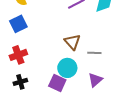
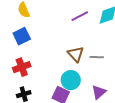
gray line: (94, 53) -> (97, 57), moved

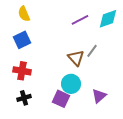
gray line: (97, 57) -> (92, 51), moved, turned -56
red cross: (22, 67) -> (22, 71), turned 30

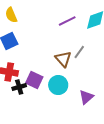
black cross: (24, 98) -> (19, 87), moved
purple square: (61, 99) -> (34, 80), moved

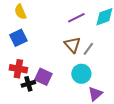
brown triangle: (63, 59) -> (72, 45), moved
cyan circle: (58, 85) -> (81, 74), moved

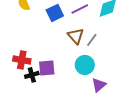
blue square: (18, 38) -> (55, 13), moved
purple square: (43, 77) -> (47, 68), turned -30

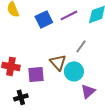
brown triangle: (76, 36) -> (58, 62), moved
black cross: (32, 75) -> (21, 97), moved

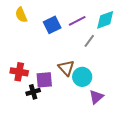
gray line: (81, 46) -> (89, 41), moved
black cross: (21, 97) -> (33, 92), moved

